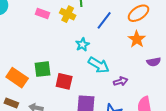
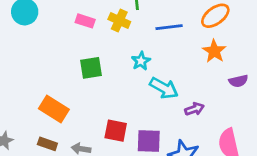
blue line: (104, 20) -> (169, 27), turned 48
green square: (43, 69) -> (91, 68), moved
red square: (64, 81) -> (116, 131), moved

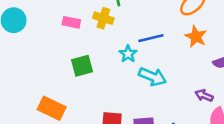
blue line: (169, 27) -> (151, 38), moved
purple arrow: (194, 109) -> (204, 95), moved, turned -132

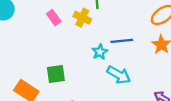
pink rectangle: (71, 22) -> (54, 18), turned 35
green square: (82, 66) -> (56, 74), moved

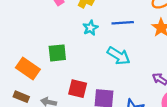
cyan star: (100, 52) -> (90, 28), moved

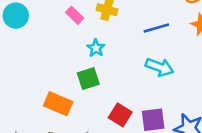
cyan star: (90, 28) -> (96, 48), moved
red square: (78, 89) -> (120, 115), turned 30

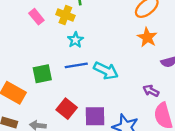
blue line: (156, 28) -> (76, 65), moved
cyan star: (96, 48) -> (75, 40), moved

